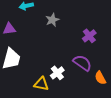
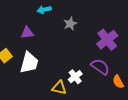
purple cross: (89, 36) -> (107, 40), size x1.5

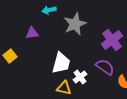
gray star: (70, 24) -> (75, 24), size x1.6
white trapezoid: (29, 63) -> (61, 63), moved

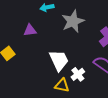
white trapezoid: (61, 63) -> (59, 60), turned -40

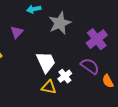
purple triangle: (30, 30) -> (17, 32), turned -40

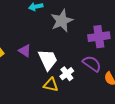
purple triangle: (17, 32) -> (25, 51), moved, turned -40
purple cross: (97, 39) -> (99, 37), turned 30

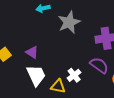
white trapezoid: (48, 60) -> (36, 75), moved

